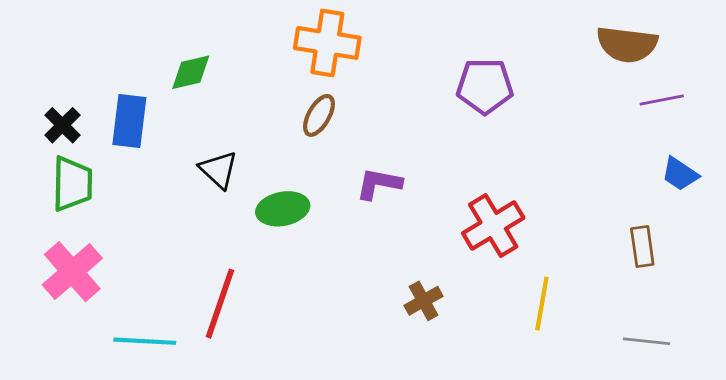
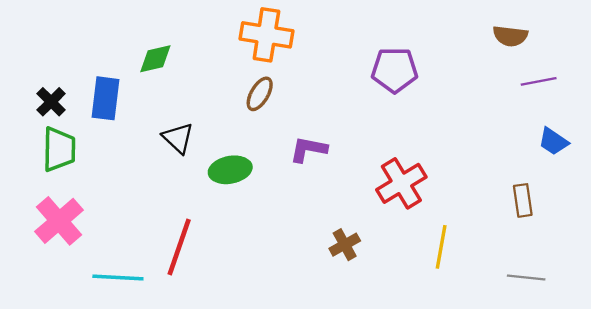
brown semicircle: (627, 44) -> (510, 36), size x0.7

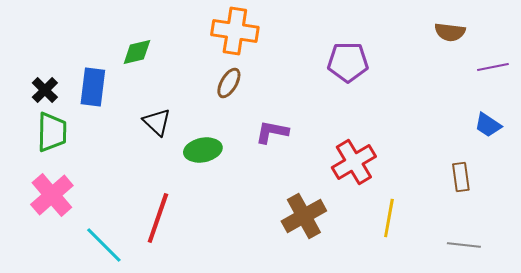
purple line: (539, 81) -> (493, 67), moved
brown cross: (345, 245) -> (304, 216), size x1.6
cyan line: (118, 278) -> (104, 245), turned 42

